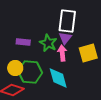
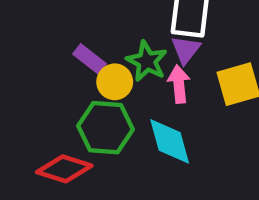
purple rectangle: (23, 42) -> (89, 59), turned 32
yellow circle: (15, 68) -> (115, 82), moved

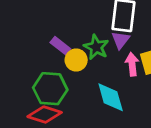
pink arrow: (179, 84) -> (132, 64), moved
green hexagon: (106, 128) -> (50, 89), moved

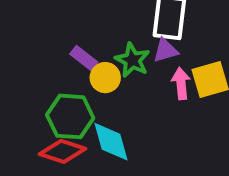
purple triangle: (121, 40) -> (165, 50), turned 36
cyan diamond: (111, 97) -> (111, 142), moved

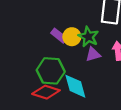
purple triangle: (165, 50) -> (93, 54), moved
yellow circle: (105, 78) -> (72, 37), moved

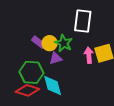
purple triangle: (93, 54) -> (56, 58), moved

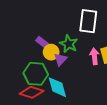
yellow circle: (50, 43) -> (51, 52), moved
purple triangle: (56, 58) -> (60, 59), turned -32

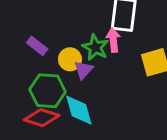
purple rectangle: (43, 43) -> (37, 46), moved
pink arrow: (94, 56) -> (113, 40), moved

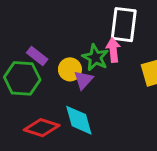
green hexagon: (48, 91) -> (22, 78), moved

